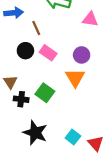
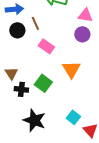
black circle: (25, 51) -> (17, 30), moved
purple circle: (82, 55) -> (82, 34), moved
cyan square: (73, 137) -> (73, 117), moved

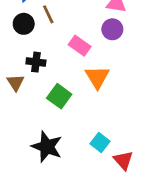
pink rectangle: (46, 46) -> (80, 46), moved
black cross: (21, 89) -> (36, 62), moved

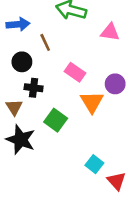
black circle: (24, 24) -> (22, 62), moved
purple circle: (112, 29) -> (115, 84), moved
black star: (47, 147) -> (21, 140), moved

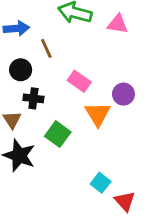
pink triangle: (110, 32) -> (118, 24), moved

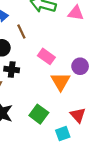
green square: (58, 134) -> (39, 114), moved
cyan square: (101, 183) -> (63, 134), turned 32
red triangle: (125, 201) -> (78, 115), moved

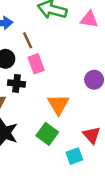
pink rectangle: (46, 56) -> (36, 64), moved, turned 35
orange triangle: (61, 81) -> (58, 104), moved

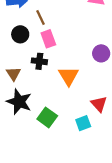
black cross: (16, 83) -> (39, 61), moved
green square: (47, 134) -> (47, 117), moved

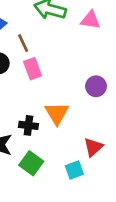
black cross: (39, 61) -> (28, 125), moved
red triangle: (99, 104) -> (93, 147), turned 30

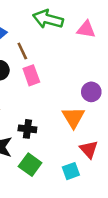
orange triangle: (57, 113) -> (73, 117), moved
red triangle: (93, 147) -> (89, 149), turned -30

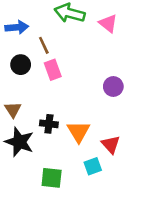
pink triangle: (86, 29) -> (108, 23), turned 30
orange triangle: (73, 117) -> (79, 132), moved
green square: (30, 165) -> (52, 178), moved, turned -30

